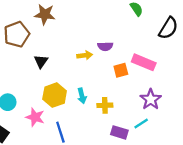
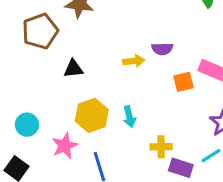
black triangle: (41, 61) -> (73, 69), turned 48
yellow cross: (105, 105) -> (161, 147), moved
pink star: (35, 117) -> (65, 146), turned 30

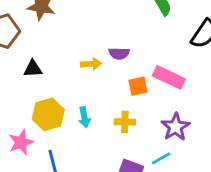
yellow cross: (161, 147) -> (125, 122), moved

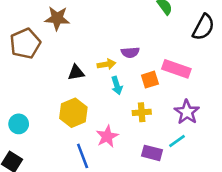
black triangle: (33, 69) -> (76, 73), moved
cyan arrow: (84, 117) -> (117, 85), moved
pink star: (21, 142) -> (107, 136), moved

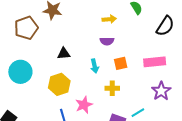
yellow arrow: (106, 64) -> (109, 19), moved
pink rectangle: (176, 69) -> (155, 62), moved, turned -30
purple star: (187, 112) -> (161, 91), moved
cyan circle: (19, 124) -> (20, 72), moved, size x1.5

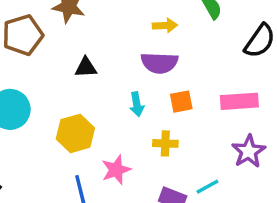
purple semicircle: (107, 41) -> (159, 63), size x1.5
black triangle: (64, 53) -> (86, 67), moved

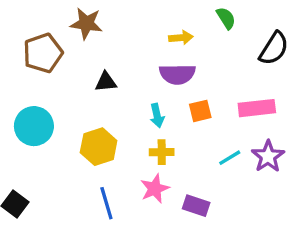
yellow cross: (165, 143) -> (162, 152), moved
pink star: (116, 170) -> (155, 189), moved
cyan line: (207, 187) -> (230, 158), moved

